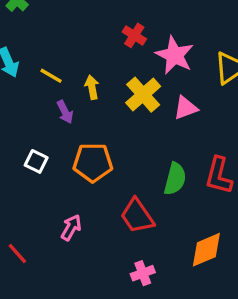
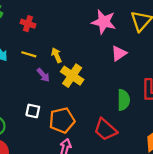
red cross: (134, 35) -> (28, 24), moved
yellow cross: (143, 95) -> (72, 76), moved
orange pentagon: (93, 162) -> (62, 120), moved

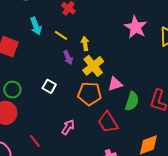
pink triangle: (119, 53) -> (115, 84), moved
orange pentagon: (62, 120) -> (90, 94), moved

